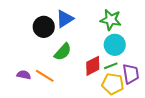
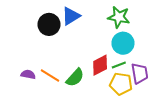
green semicircle: (63, 52) -> (75, 78), moved

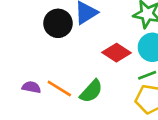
red diamond: (100, 65) -> (117, 53), moved, turned 60

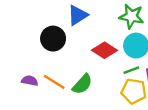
black circle: (58, 23) -> (53, 39), moved

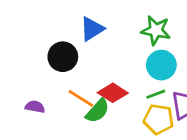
red diamond: (105, 50) -> (113, 93), moved
orange line: (54, 82) -> (81, 98), moved

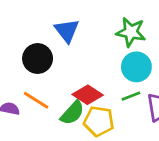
blue triangle: (92, 29) -> (67, 31), turned -36
orange line: (81, 98) -> (36, 100), moved
yellow pentagon: (159, 119) -> (99, 121), moved

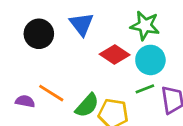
black circle: (38, 59) -> (39, 34), moved
red diamond: (88, 95) -> (115, 54), moved

